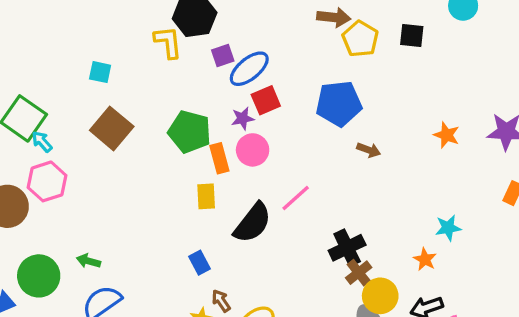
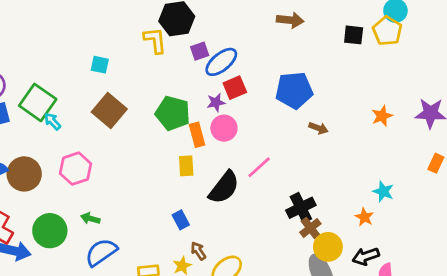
yellow pentagon: (360, 39) -> (387, 31), moved
orange star: (447, 135) -> (382, 116), turned 30
pink hexagon: (47, 181) -> (75, 169), moved
cyan star: (448, 228) -> (383, 192), turned 30

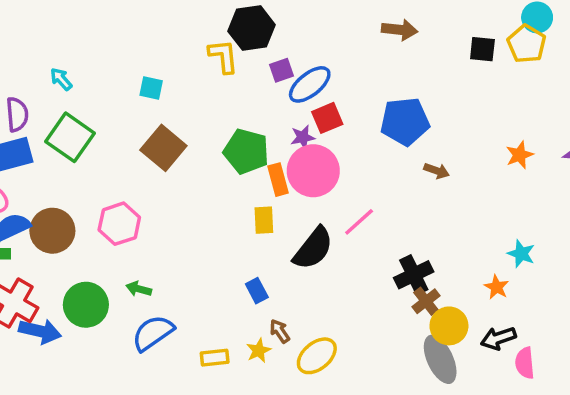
cyan arrow: (53, 121) -> (61, 79), moved
pink circle: (224, 128) -> (313, 171), size x1.5

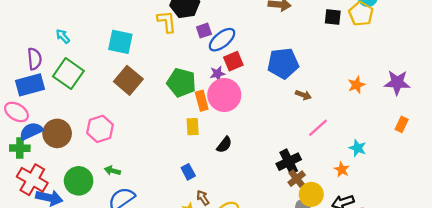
cyan square: (151, 88) -> (120, 42), size x1.6
pink line: (359, 222) -> (318, 128), moved
black semicircle: (313, 248) -> (224, 145), size x0.6

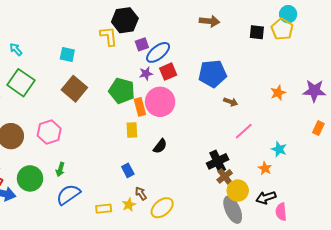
cyan square: (120, 42) -> (67, 54), size x0.7
purple star: (218, 74) -> (146, 74), moved
green arrow: (112, 171) -> (60, 169), turned -88

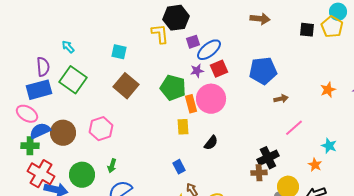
brown arrow: (231, 102) -> (281, 99), turned -32
brown cross: (225, 176) -> (259, 173), moved, turned 35

